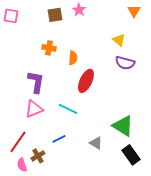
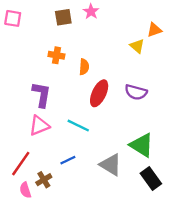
orange triangle: (134, 11) -> (154, 30), moved, turned 40
purple semicircle: (125, 63) -> (136, 92), moved
gray triangle: (96, 143) -> (111, 165), size x1.5

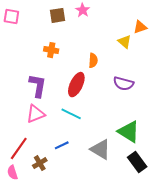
orange semicircle: (84, 67) -> (93, 60), moved
red ellipse: (99, 93) -> (76, 85), moved
pink semicircle: (25, 190) -> (13, 172), moved

